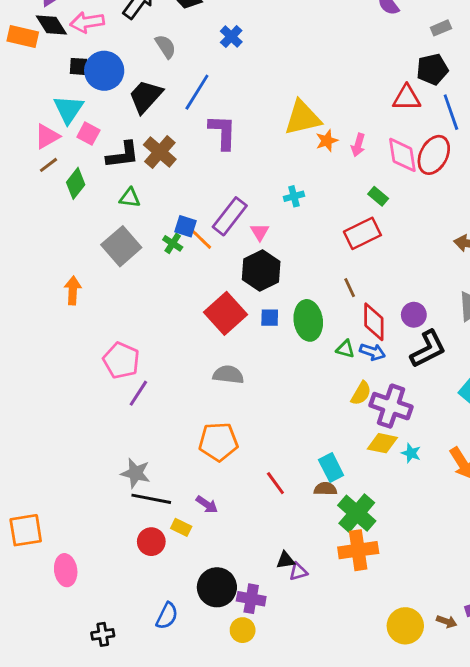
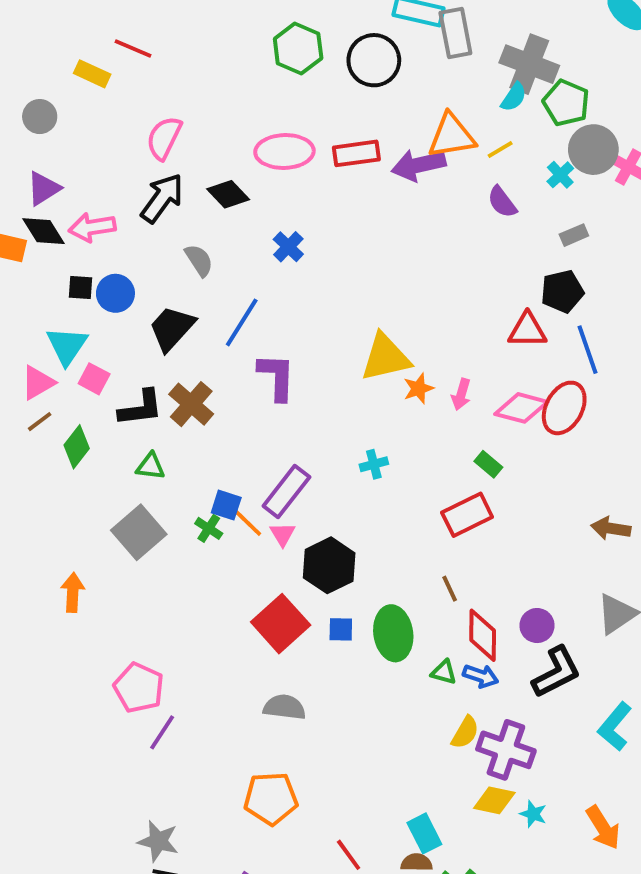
blue circle: (104, 71) -> (115, 293), size x0.7
pink diamond: (402, 155) -> (521, 408), turned -66
pink triangle: (260, 232) -> (283, 534), moved

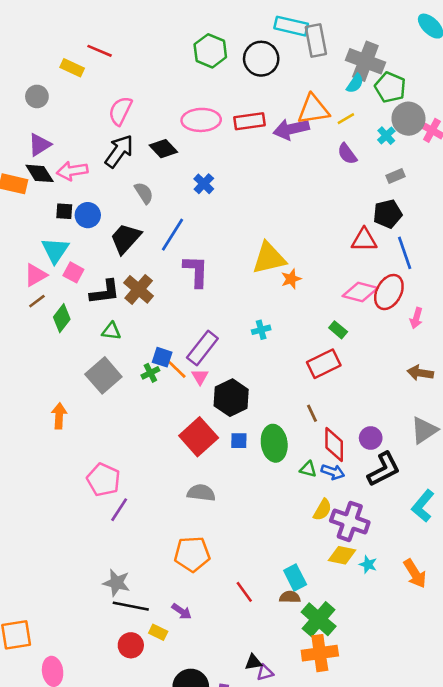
pink arrow: (461, 394) -> (416, 318), moved
green cross: (209, 528) -> (150, 373), turned 30

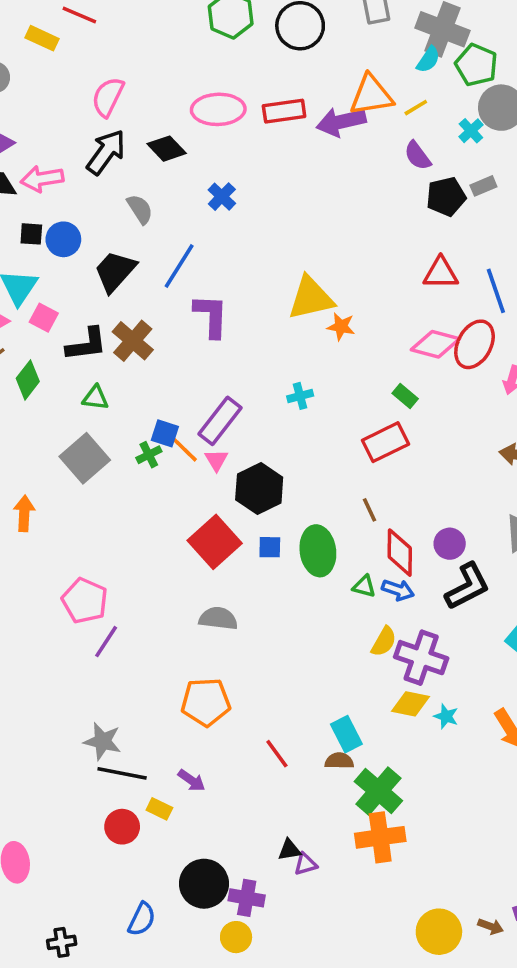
black pentagon: (388, 214) -> (446, 197), moved
orange star: (291, 279) -> (341, 327), turned 30

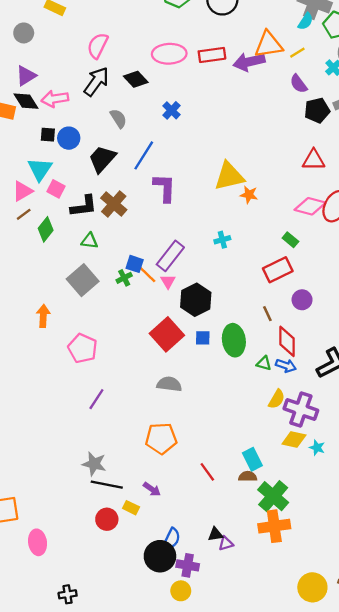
purple circle: (450, 544) -> (302, 300), moved
pink pentagon: (85, 601) -> (83, 348), moved
blue semicircle: (142, 919) -> (172, 539), moved

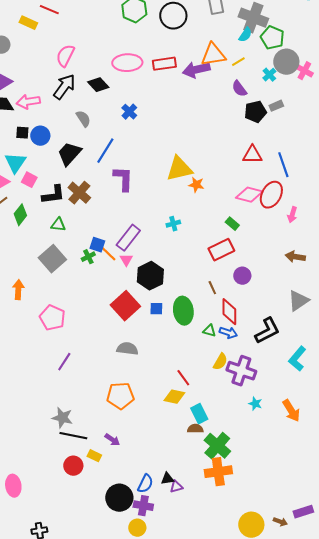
yellow diamond: (294, 440) -> (174, 397), moved
red line: (207, 472) -> (183, 378), moved
blue semicircle: (172, 539) -> (145, 484), moved

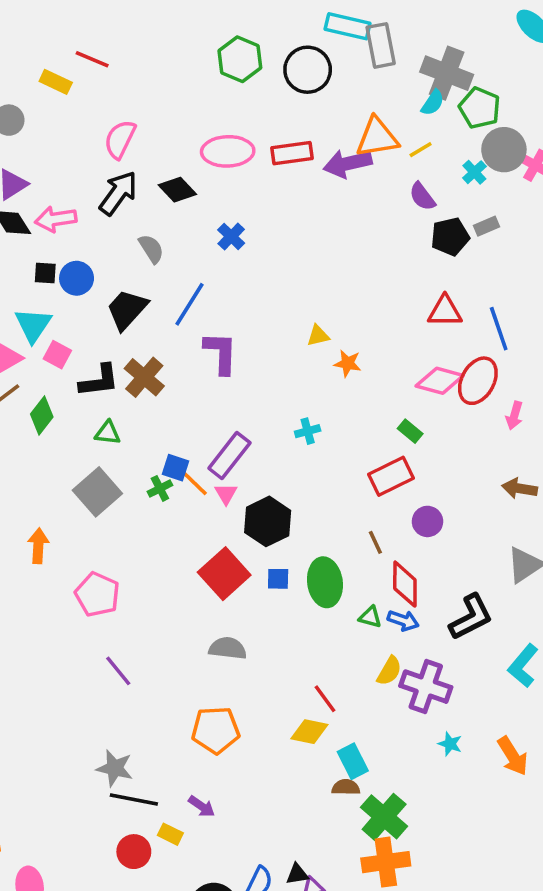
yellow triangle: (179, 169) -> (318, 336), size x0.5
purple line: (64, 362) -> (118, 671), turned -72

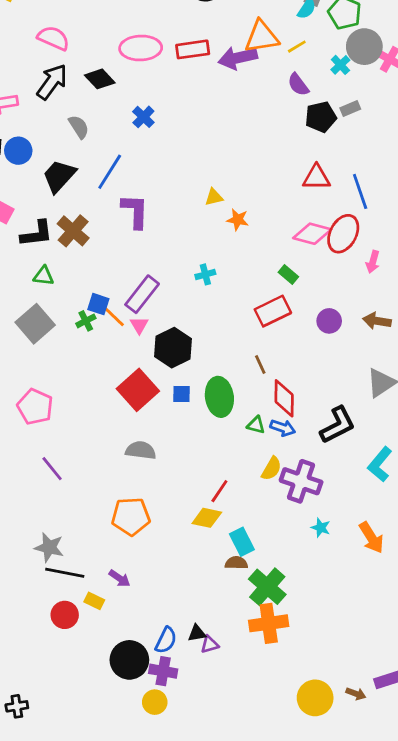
pink semicircle: (120, 139) -> (53, 38), turned 88
purple circle: (427, 521) -> (329, 321), moved
red line: (325, 699) -> (219, 491), turned 70

